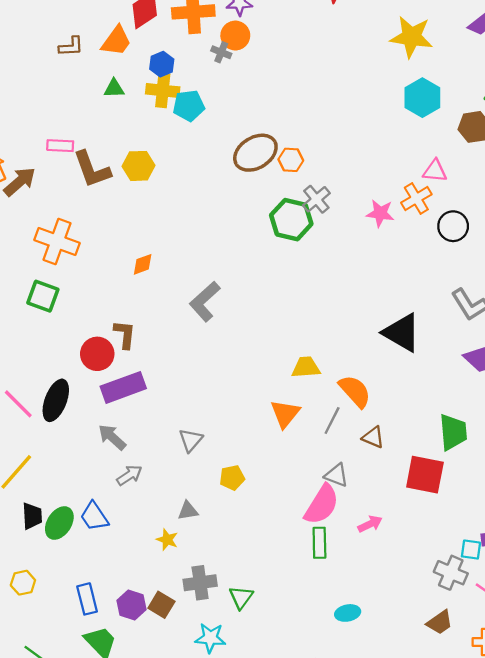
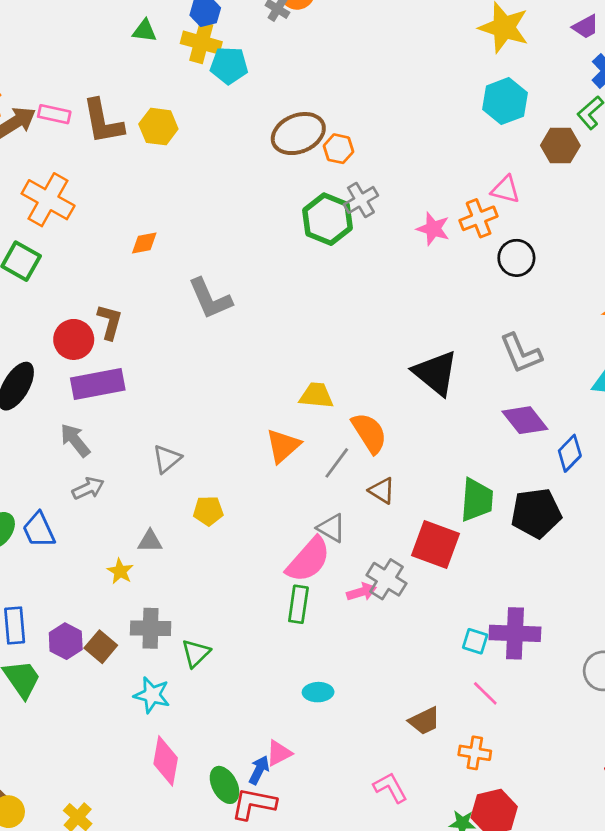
pink rectangle: (60, 146) -> (54, 114), moved
gray L-shape: (205, 302) -> (210, 299), turned -81
gray cross: (451, 573) -> (387, 579), moved

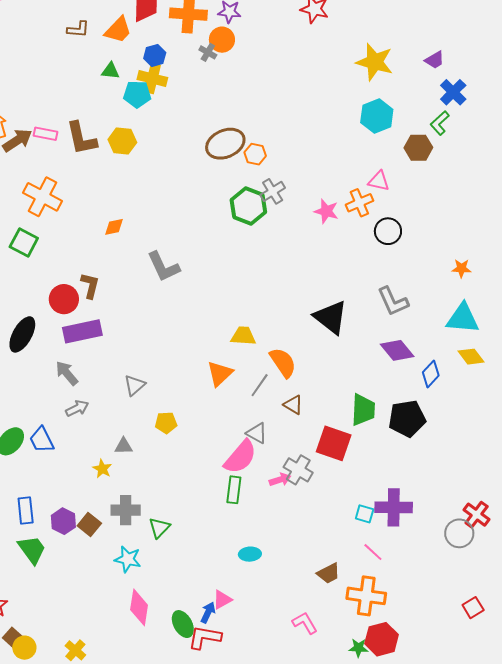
cyan pentagon: (229, 65) -> (137, 94), moved
orange cross: (475, 753) -> (366, 596), size x1.6

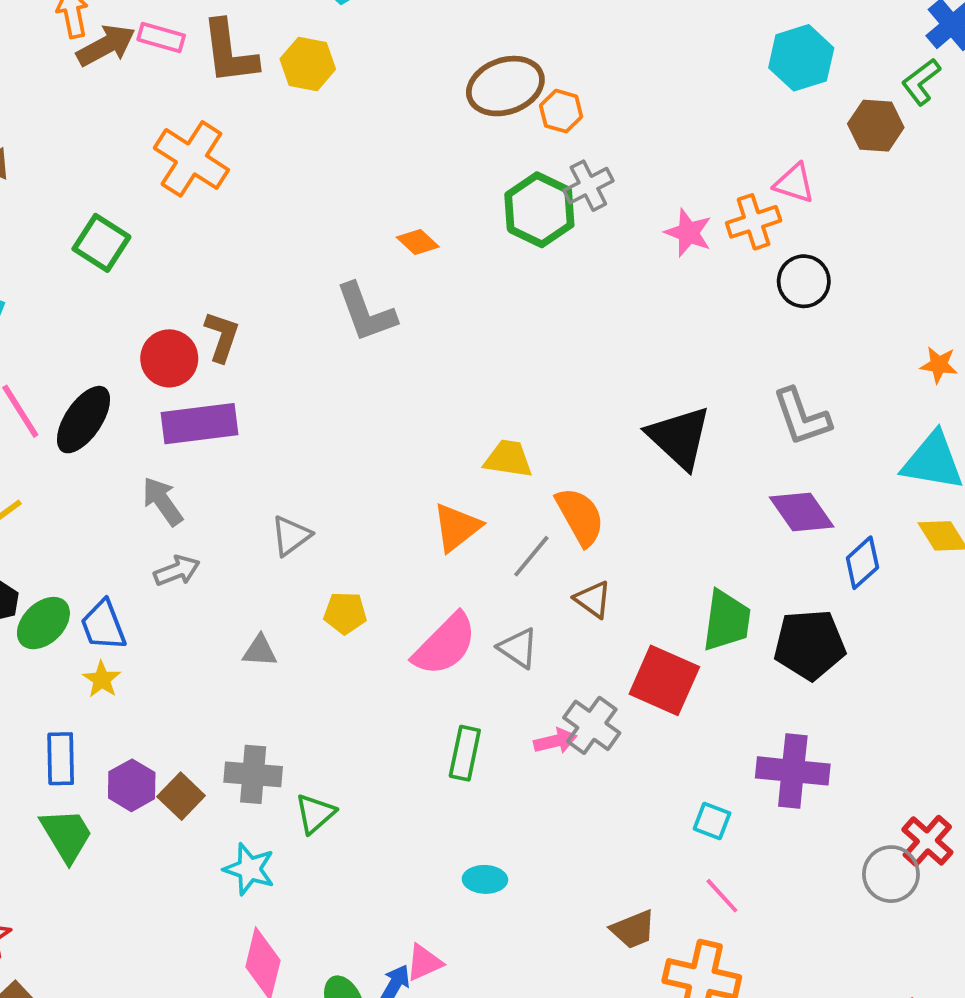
orange cross: (42, 197) -> (191, 159), moved
orange diamond: (114, 227) -> (418, 242), moved, turned 50
pink semicircle: (240, 457) -> (445, 644), moved
yellow star: (102, 469) -> (102, 679), moved
purple cross: (394, 507) -> (793, 771), moved

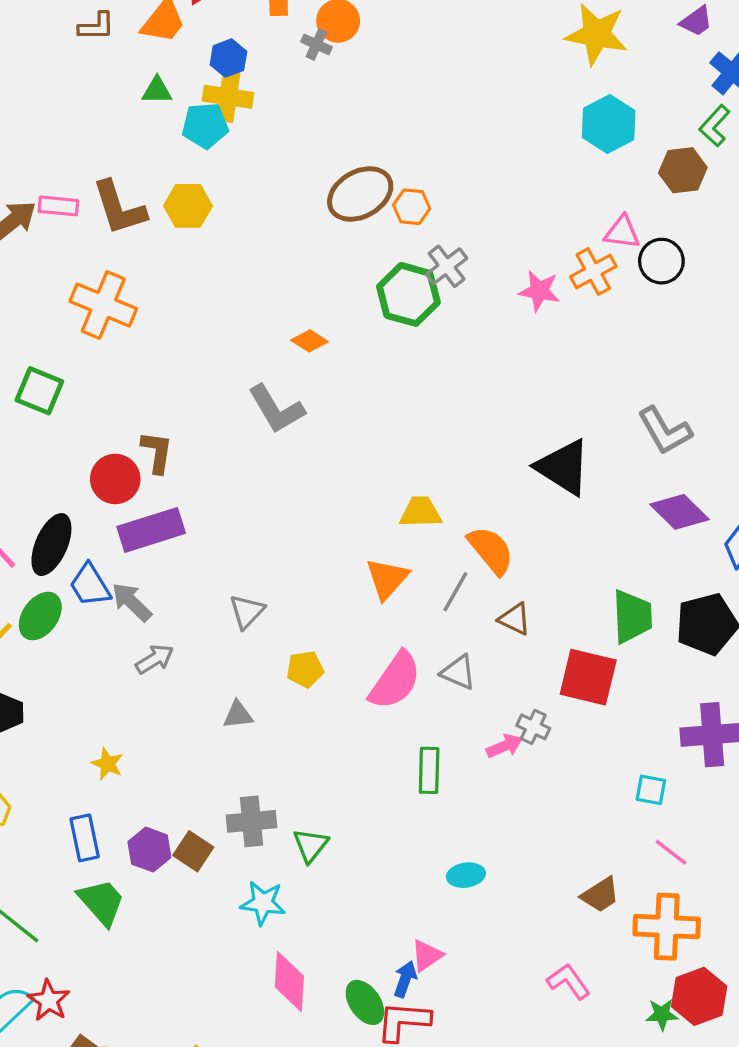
black circle: (804, 281) -> (661, 261), moved
green ellipse: (43, 623) -> (40, 616), moved
blue trapezoid: (103, 625) -> (90, 585), moved
gray cross: (592, 725) -> (533, 727), size x0.7

